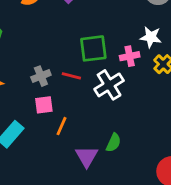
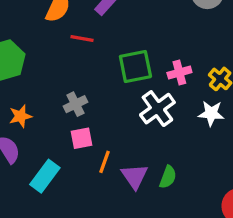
white star: (151, 37) -> (211, 113), moved
red line: (71, 76) -> (82, 38), moved
purple triangle: (87, 156) -> (135, 176), moved

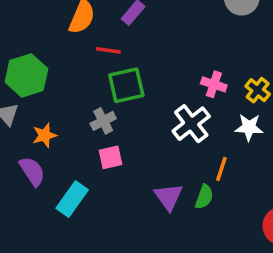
green square: (135, 67) -> (126, 85), moved
pink cross: (179, 73) -> (214, 84), turned 35
orange line: (104, 162) -> (221, 169), moved

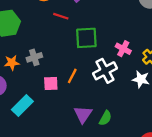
green square: (126, 85) -> (86, 38), moved
gray cross: (103, 121) -> (34, 57), moved
orange line: (221, 169) -> (72, 76), moved

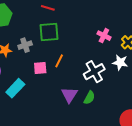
green square: (86, 38) -> (49, 32), moved
white cross: (105, 71) -> (94, 72), moved

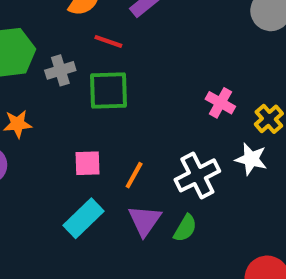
gray cross: (25, 45) -> (60, 70), moved
orange line: (59, 61) -> (134, 175), moved
cyan rectangle: (15, 88) -> (83, 218), moved

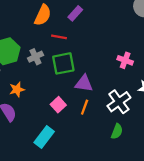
pink square: (88, 163) -> (58, 105), turned -32
cyan rectangle: (83, 218) -> (44, 137), moved
purple triangle: (145, 220) -> (84, 83), moved, turned -48

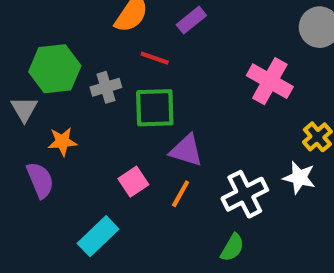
pink cross: (125, 60) -> (270, 81), moved, size x1.5

